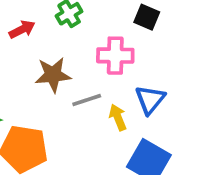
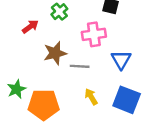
gray line: (87, 100) -> (80, 66), turned 30
yellow arrow: (118, 117) -> (91, 97), moved

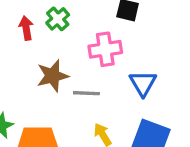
red arrow: (30, 27) -> (26, 28), moved, turned -63

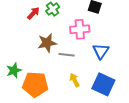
red arrow: (26, 28) -> (33, 13), turned 48

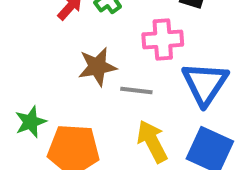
blue triangle: (101, 51) -> (205, 84), size x1.4
yellow arrow: (74, 80) -> (152, 141), size x1.5

